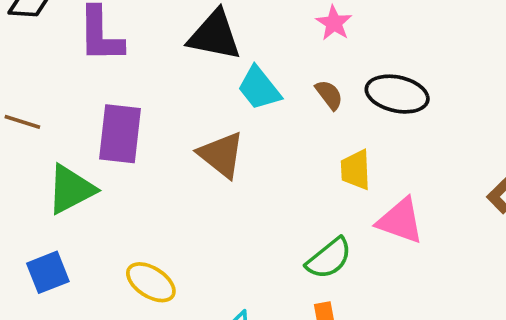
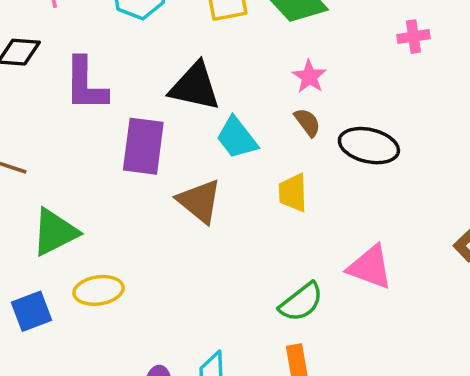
brown semicircle: (329, 95) -> (307, 122), moved
purple rectangle: (120, 134) -> (143, 146), moved
yellow trapezoid: (356, 170) -> (293, 193), moved
yellow ellipse: (151, 282) -> (99, 290), moved, turned -42

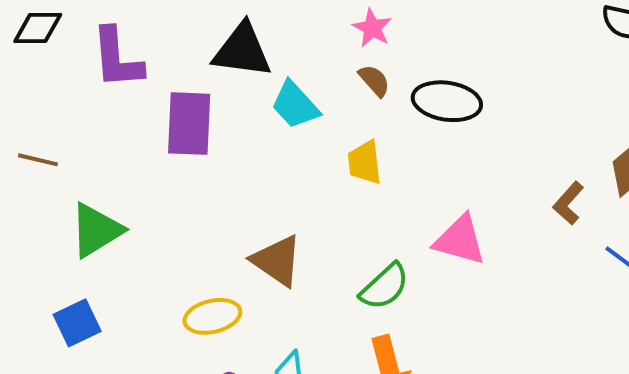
brown triangle: (199, 201) -> (277, 261), moved
yellow ellipse: (99, 290) -> (212, 316), moved

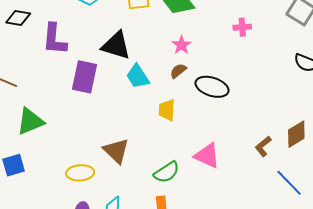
brown semicircle: (374, 81) -> (178, 71), turned -96

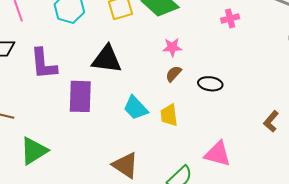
pink star: (181, 45) -> (172, 47), turned -30
cyan trapezoid: (138, 76) -> (136, 108), moved
black ellipse: (212, 87) -> (210, 84), size x0.7
brown L-shape: (263, 146) -> (271, 121), moved

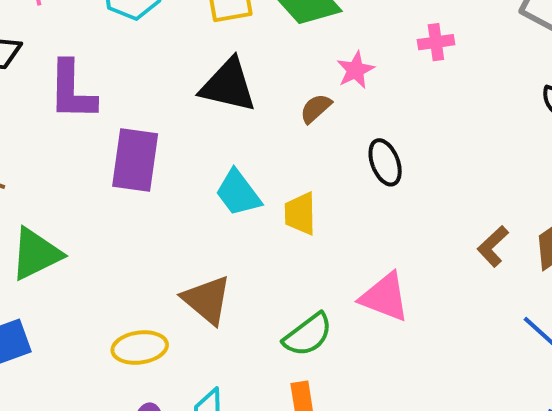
pink star: (172, 47) -> (355, 70), moved, turned -30
black triangle: (107, 59) -> (228, 85), moved
brown semicircle: (174, 74) -> (316, 108), moved
black ellipse: (210, 84) -> (385, 162), turned 55

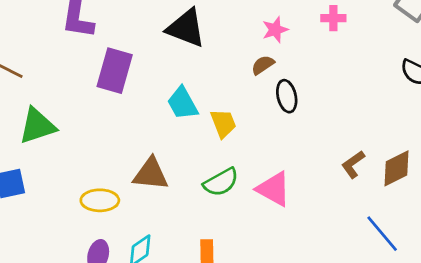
brown semicircle: (316, 108) -> (263, 65), moved
yellow trapezoid: (300, 214) -> (223, 123), turned 152
brown triangle: (207, 300) -> (151, 174), turned -42
green semicircle: (308, 335) -> (221, 182), moved

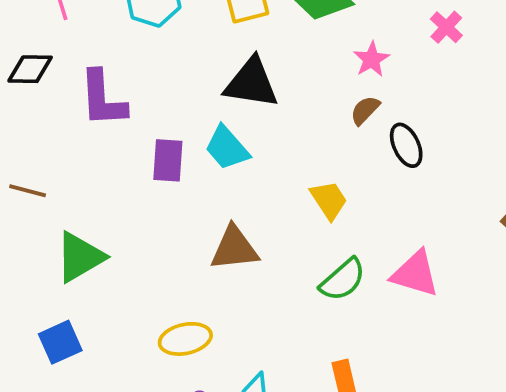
pink cross: (333, 18) -> (446, 27), turned -35
purple rectangle: (115, 71) -> (168, 160), size x0.7
cyan trapezoid: (182, 103) -> (227, 148), moved
brown triangle: (151, 174) -> (234, 248), moved

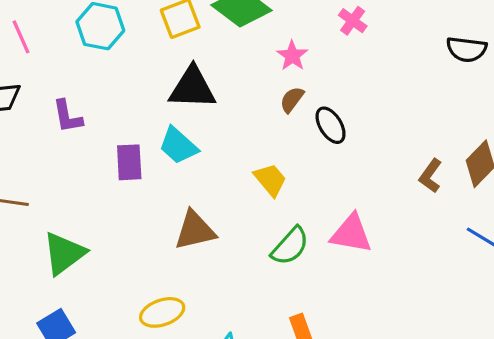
purple L-shape: (103, 99) -> (68, 116), size x0.7

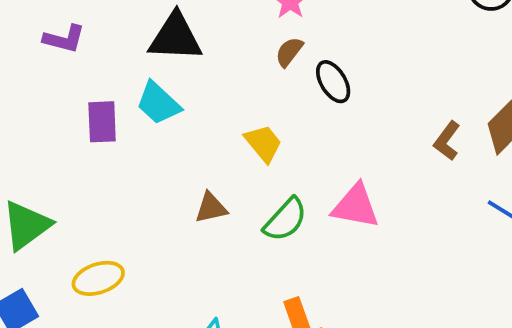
purple L-shape: (68, 116) -> (64, 39), moved, turned -66
brown triangle: (195, 230) -> (211, 208), moved, size x0.7
yellow ellipse: (162, 312) -> (98, 278), moved

